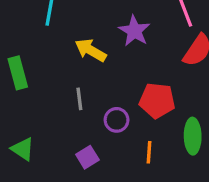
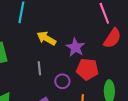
purple star: (134, 31) -> (75, 47), moved

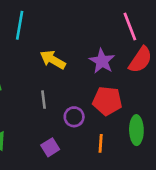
purple star: (75, 47) -> (102, 61), moved

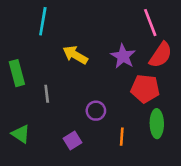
gray line: (44, 100) -> (47, 94), moved
red pentagon: (107, 101) -> (145, 89), moved

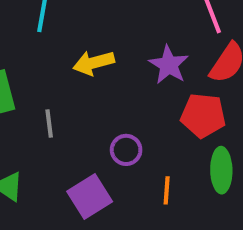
yellow arrow: (75, 55) -> (94, 63), turned -45
purple square: (73, 140) -> (90, 197), size x1.5

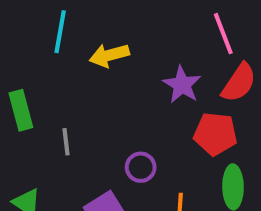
yellow arrow: (94, 63) -> (109, 55), moved

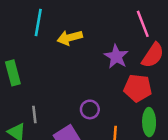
gray line: (66, 142) -> (34, 114), moved

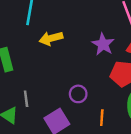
yellow arrow: (70, 38) -> (51, 38), moved

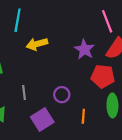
gray line: (26, 99) -> (24, 92), moved

